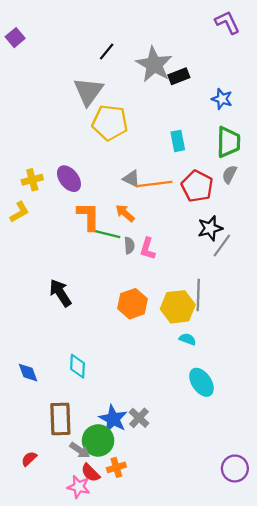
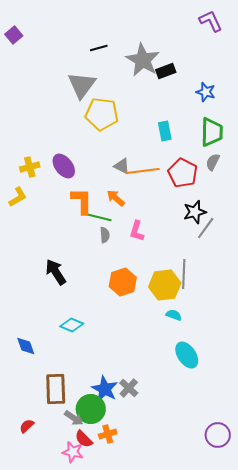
black line: (107, 52) -> (99, 48), turned 36
gray semicircle: (129, 245) -> (105, 235), moved
cyan diamond: (78, 366) -> (72, 325), moved, turned -70

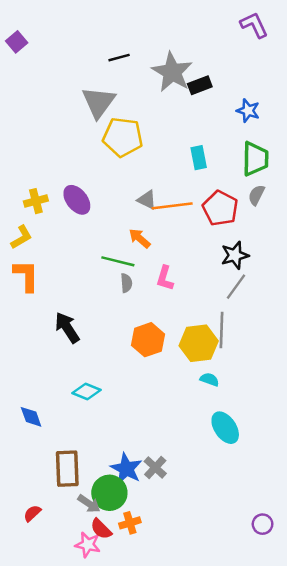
orange L-shape: (82, 201) -> (26, 276), moved
gray line: (206, 228) -> (236, 287), moved
purple circle: (218, 435) -> (263, 524), size x0.7

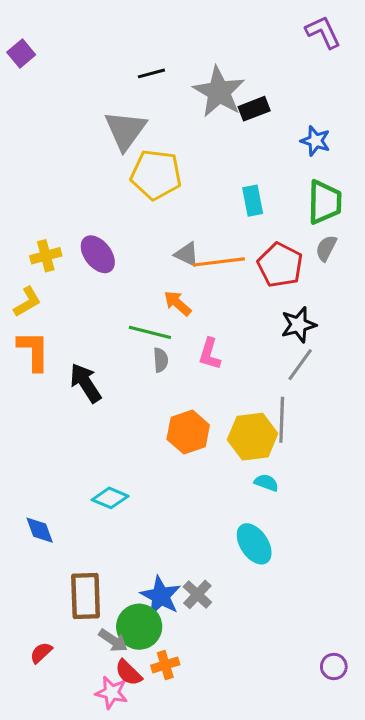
black arrow: (67, 328) -> (86, 383), moved
cyan ellipse: (225, 428) -> (254, 544), moved

